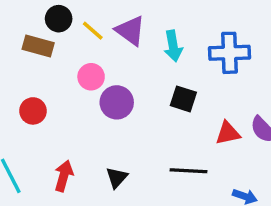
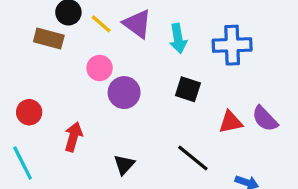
red circle: (33, 111) -> (29, 112), moved
black line: (188, 171) -> (193, 158), turned 36
red arrow: (64, 176) -> (73, 137), moved

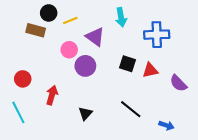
yellow line: (101, 24) -> (70, 21), turned -64
purple triangle: (137, 24) -> (95, 37), moved
cyan arrow: (178, 39) -> (121, 17), moved
red triangle: (230, 122) -> (150, 70), moved

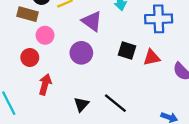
pink circle: (69, 50) -> (45, 35), moved
red circle: (23, 79) -> (30, 58), moved
black line: (131, 109) -> (115, 103), moved

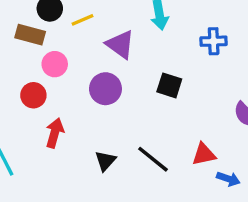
blue cross: (159, 19) -> (214, 41), size x0.7
red triangle: (152, 58) -> (204, 154), moved

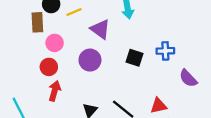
brown rectangle: (30, 35) -> (37, 22), turned 72
blue cross: (214, 41) -> (165, 51), moved
red circle: (33, 95) -> (49, 67), moved

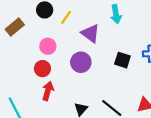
yellow line: (74, 12) -> (66, 17), turned -32
brown rectangle: (37, 22) -> (15, 27), moved, turned 54

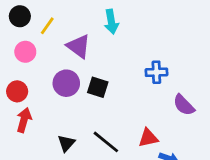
pink circle: (48, 46) -> (25, 52), moved
black square: (122, 60) -> (98, 87), moved

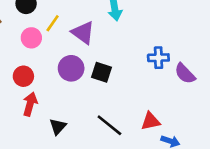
yellow line: (47, 26) -> (53, 23), moved
purple semicircle: (184, 105) -> (185, 74), moved
black triangle: (66, 143) -> (58, 127), moved

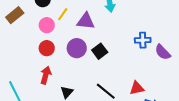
purple triangle: (83, 33) -> (86, 21), turned -30
black square: (102, 72) -> (100, 51), turned 35
red circle: (23, 76) -> (47, 48), moved

